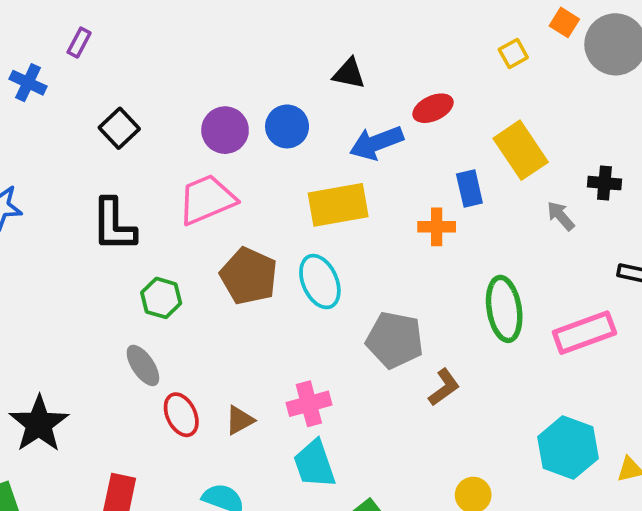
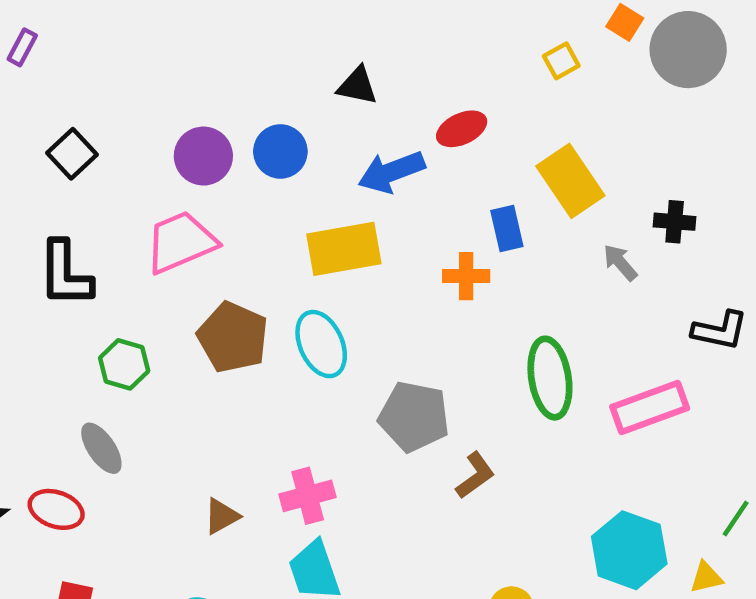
red ellipse: (181, 415) -> (56, 509), moved, turned -45

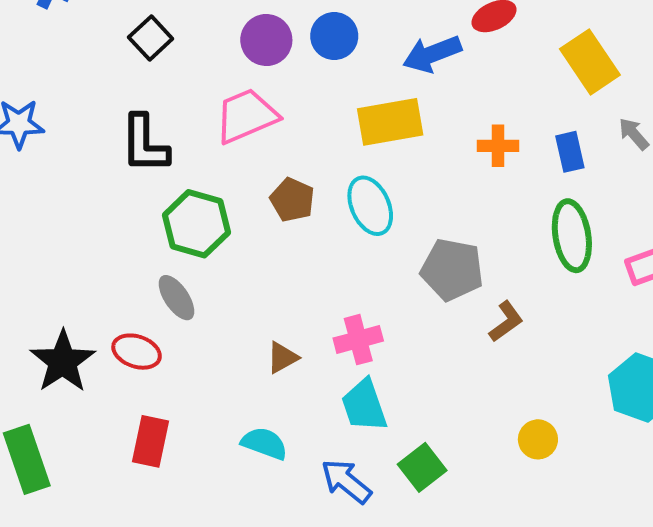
blue rectangle: (507, 229) -> (570, 152), moved
brown pentagon: (233, 337) -> (292, 200), size x0.7
green hexagon: (124, 364) -> (196, 224), size x1.5

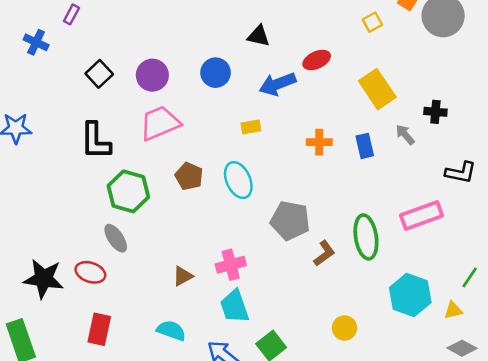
purple circle: (266, 40) -> (152, 75), moved
yellow rectangle: (390, 122) -> (251, 127), size x0.5
green ellipse: (572, 236) -> (366, 237), moved
black star: (63, 362) -> (44, 279), turned -30

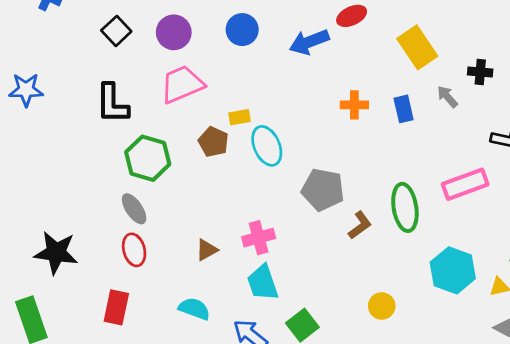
yellow rectangle: (251, 127) -> (239, 117), moved
red ellipse: (90, 272) -> (134, 250), moved, turned 56

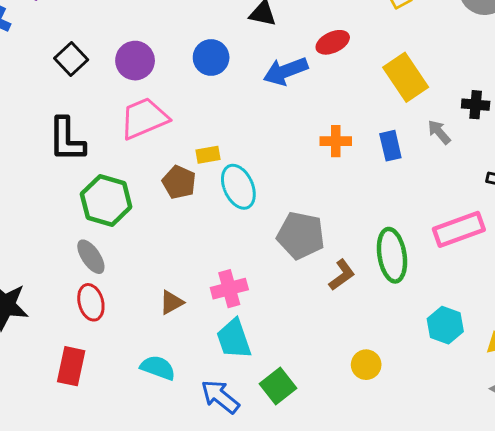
cyan hexagon: (453, 270) -> (445, 325), size x0.7

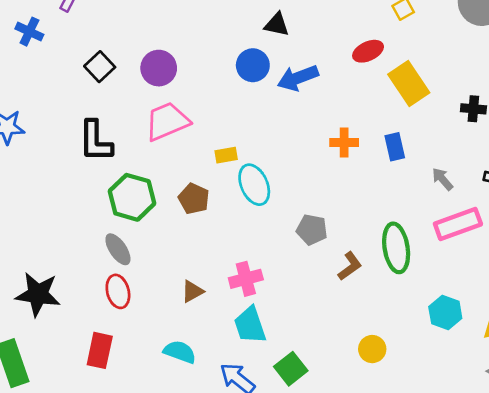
red ellipse: (333, 42) -> (368, 51), moved
blue circle: (211, 57) -> (253, 65), moved
gray arrow: (439, 132) -> (442, 179), moved
brown pentagon: (179, 182) -> (194, 199), moved
gray pentagon: (301, 235) -> (312, 230), size x0.7

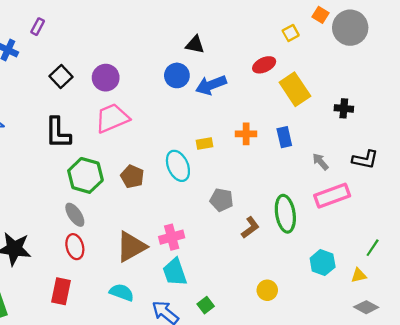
yellow rectangle: (226, 155) -> (205, 144), moved
brown triangle: (192, 291) -> (131, 247), size x1.8
green square: (291, 369) -> (206, 305), size x0.7

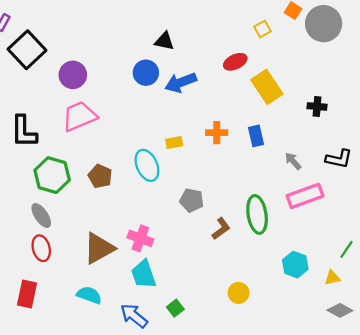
black square: (61, 77) -> (27, 50), moved, size x1.6
pink cross: (172, 237) -> (140, 238), turned 35

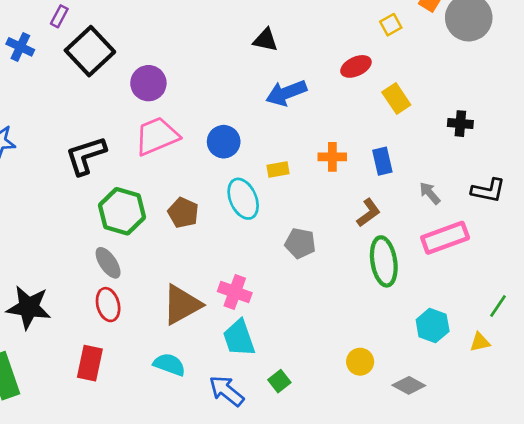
blue circle: (146, 73) -> (224, 142), moved
yellow rectangle: (267, 87) -> (396, 98), size x0.7
black L-shape: (24, 132) -> (86, 156), turned 72
brown L-shape: (221, 229) -> (368, 213), moved
gray diamond: (340, 310) -> (409, 385), moved

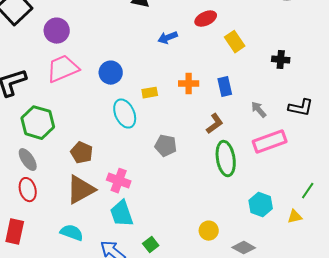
blue arrow: (286, 93) -> (168, 38), moved, size x0.7
brown pentagon: (183, 213) -> (82, 153), moved

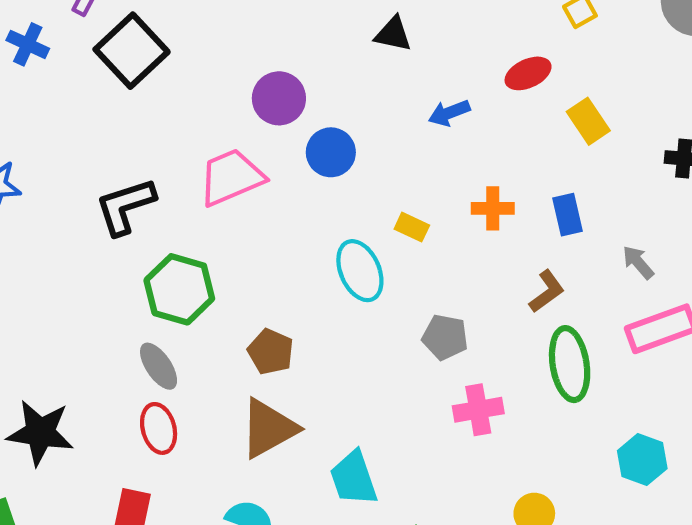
purple circle: (57, 31) -> (279, 98), moved
blue circle: (111, 73) -> (331, 152), moved
yellow rectangle: (150, 93) -> (412, 227), turned 35
pink cross: (119, 181) -> (478, 410), moved, turned -30

